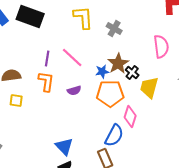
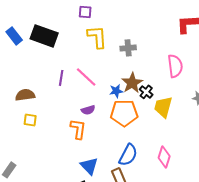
gray cross: (114, 28) -> (128, 48), turned -35
orange L-shape: (46, 82) -> (78, 129), moved
pink diamond: (130, 116) -> (164, 157), moved
blue triangle: (64, 146) -> (89, 166), moved

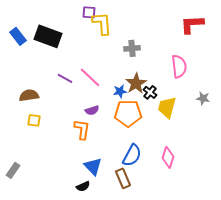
yellow L-shape: (97, 37) -> (102, 23), moved
purple line: (61, 78) -> (65, 78), turned -70

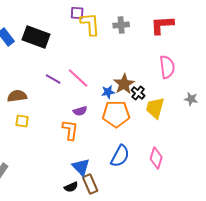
red L-shape: (192, 24) -> (162, 25), moved
gray cross: (132, 48) -> (121, 25), moved
brown rectangle: (123, 178) -> (90, 184), moved

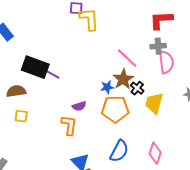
gray cross: (121, 25) -> (158, 46), moved
black rectangle: (36, 37) -> (35, 67), moved
pink line: (78, 78) -> (127, 58), moved

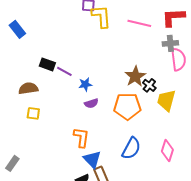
pink line: (127, 58) -> (139, 23), moved, turned -30
black rectangle: (35, 67) -> (47, 64), size x0.6
blue star: (107, 87) -> (85, 84), moved
orange L-shape: (69, 125) -> (81, 137), moved

